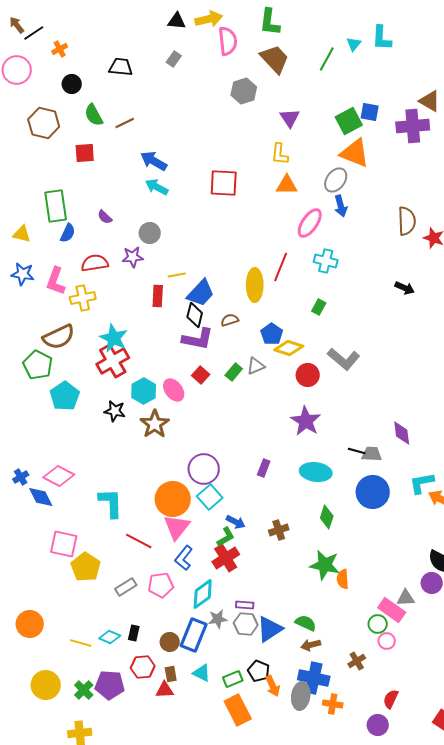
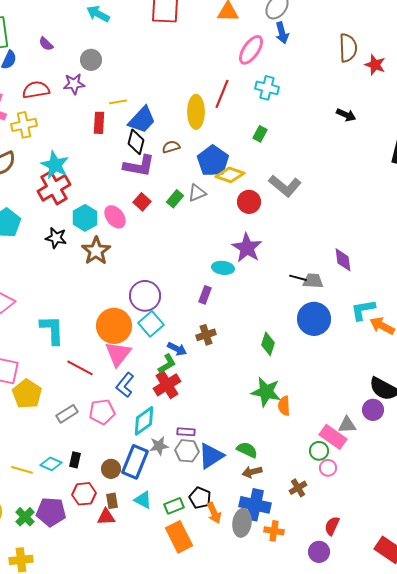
blue pentagon: (272, 334) -> (213, 161), size x1.4
cyan ellipse: (316, 472) -> (223, 268), moved, size x0.7
brown cross: (279, 530) -> (206, 335), moved

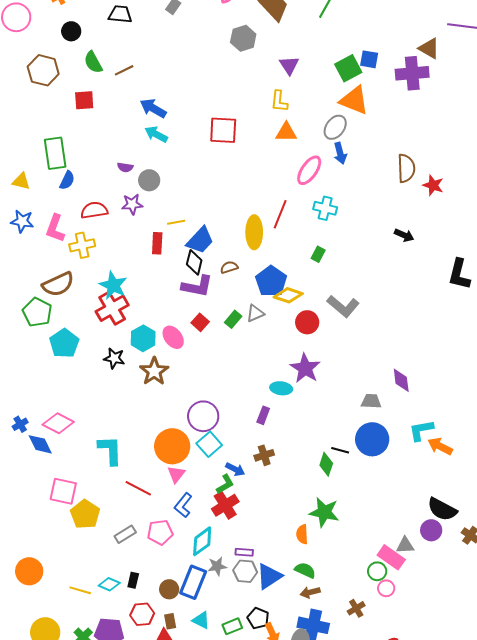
purple semicircle: (46, 44) -> (125, 167), moved, turned -35
black line: (298, 278) -> (340, 450), moved
pink triangle: (118, 354) -> (176, 474), size x0.7
orange semicircle: (284, 406) -> (302, 534), moved

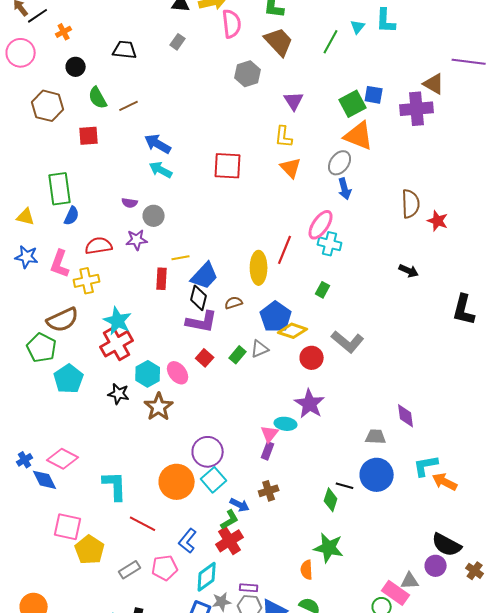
orange triangle: (286, 132) -> (291, 168), turned 45
pink ellipse: (309, 170) -> (321, 225), moved
pink triangle: (176, 474) -> (270, 434), moved

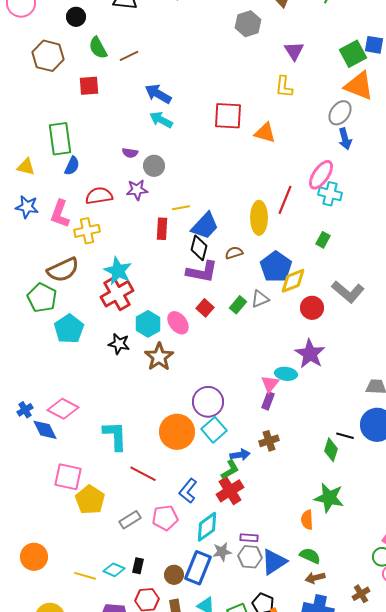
orange triangle: (291, 168) -> (265, 133), moved, turned -30
yellow diamond: (293, 331) -> (293, 281), turned -40
blue arrow: (240, 505) -> (240, 455), turned -36

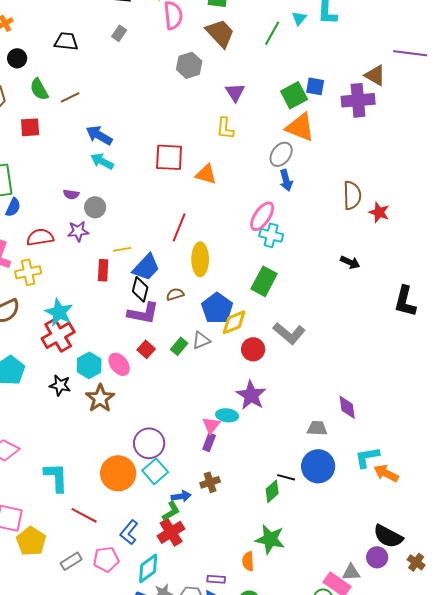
red line: (285, 200) -> (179, 227), moved
green rectangle: (323, 240) -> (264, 281), size x1.8
green diamond: (331, 450) -> (272, 491), turned 30
purple rectangle: (249, 538) -> (216, 579), moved

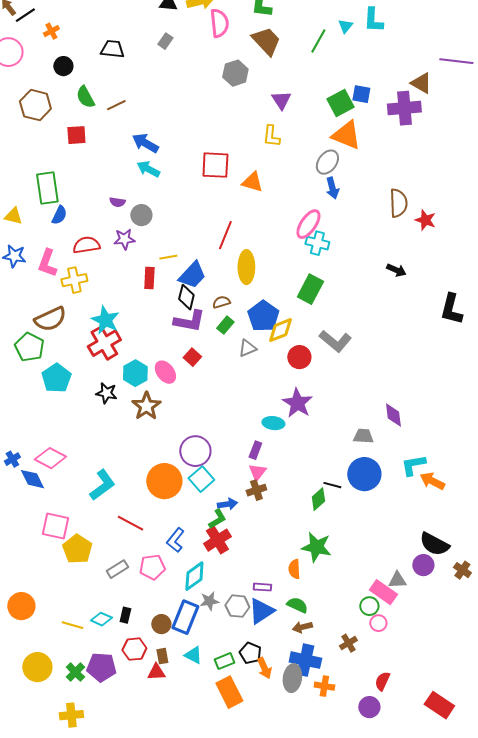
green rectangle: (179, 346) -> (225, 325), moved
pink triangle: (211, 425) -> (257, 472), moved
cyan L-shape: (56, 477) -> (102, 485), turned 56

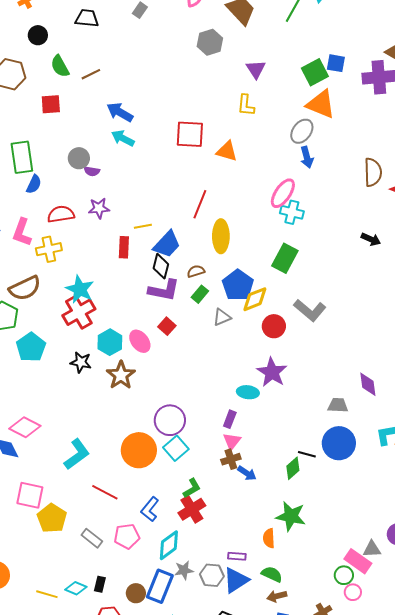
gray circle: (141, 215) -> (79, 158), moved
blue arrow: (227, 504) -> (247, 473), moved, turned 42
gray rectangle: (117, 569) -> (92, 538), turned 70

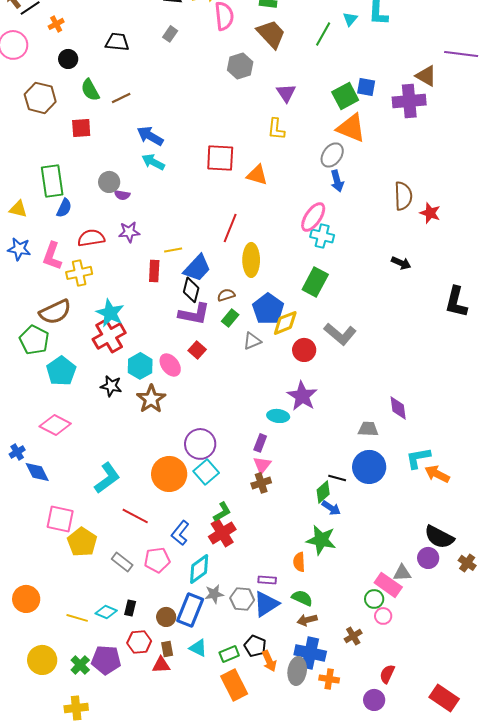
pink diamond: (25, 427) -> (55, 425), moved
blue arrow: (247, 473) -> (331, 508), moved

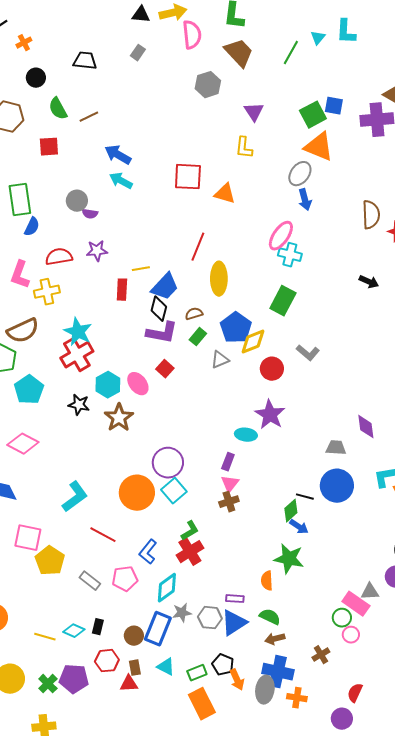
gray L-shape: (340, 334) -> (308, 353), size x0.7

